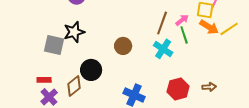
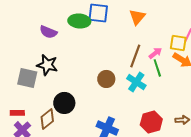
black star: (74, 32) -> (47, 65), turned 30
brown circle: (123, 46) -> (106, 79), moved

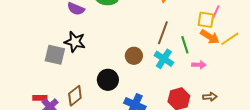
pink arrow: (155, 53) -> (199, 65), moved, turned 40
black circle: (64, 103) -> (108, 80), moved
red rectangle: (17, 113) -> (40, 98), moved

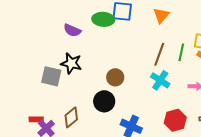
green line: (185, 45) -> (181, 52), moved, turned 30
brown circle: (134, 56) -> (115, 77), moved

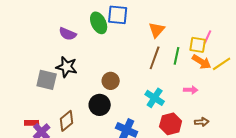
orange triangle: (161, 15) -> (157, 30), moved
green ellipse: (103, 19) -> (99, 23), turned 60
cyan cross: (160, 80) -> (155, 98), moved

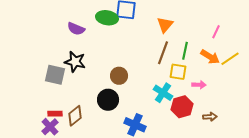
green ellipse: (99, 23) -> (107, 18), turned -55
yellow square: (198, 45) -> (178, 72), moved
red rectangle: (32, 123) -> (55, 114), moved
red hexagon: (171, 124) -> (182, 107), moved

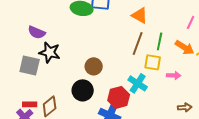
orange triangle: (165, 25) -> (140, 15), turned -42
purple semicircle: (76, 29) -> (37, 32), moved
red hexagon: (182, 107) -> (119, 97), moved

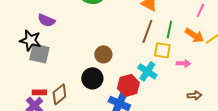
black star: (50, 52) -> (30, 40), moved

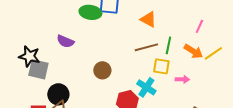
purple semicircle: (46, 20) -> (65, 41), moved
brown line: (147, 31) -> (146, 47), turned 55
black circle: (92, 78) -> (58, 94), moved

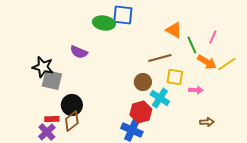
orange triangle: (148, 19) -> (174, 30), moved
green line: (168, 45) -> (192, 45), moved, turned -36
brown circle: (102, 70) -> (143, 82), moved

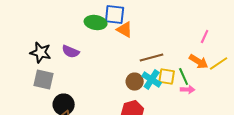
orange triangle: (174, 30) -> (125, 30), moved
green line: (192, 45) -> (184, 76), moved
black star: (43, 67) -> (41, 52), moved
cyan cross: (160, 98) -> (152, 80), moved

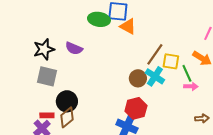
black star: (41, 52) -> (44, 49), turned -30
brown line: (152, 58) -> (155, 54), turned -40
yellow square: (167, 76) -> (171, 61), moved

